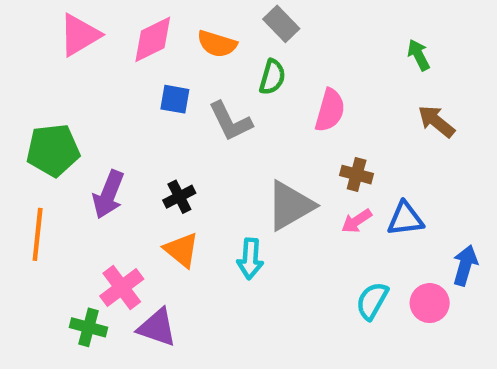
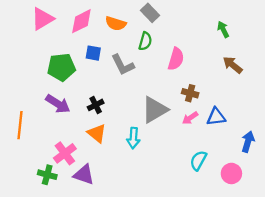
green pentagon: (53, 150) -> (61, 67), moved
purple arrow: (108, 194) -> (58, 104), turned -80
pink circle: (430, 303) -> (231, 173), moved

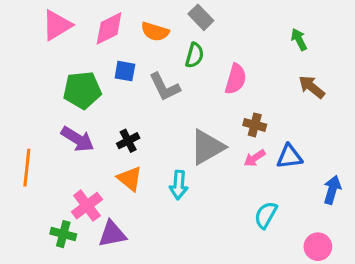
pink circle: (231, 173) -> (318, 247), moved
purple triangle: (84, 175) -> (112, 234), turned -30

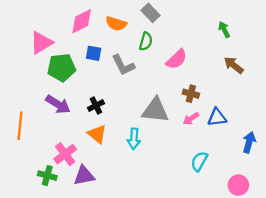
pink triangle: (57, 25) -> (41, 43), moved
pink semicircle: (236, 79) -> (177, 59), turned 30
gray triangle: (207, 147) -> (155, 110), turned 36

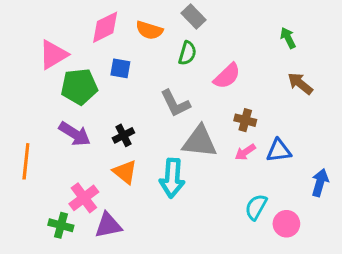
gray L-shape: (123, 65) -> (175, 103), moved
cyan arrow: (134, 139) -> (172, 178), size x1.4
pink circle: (238, 185) -> (286, 224), moved

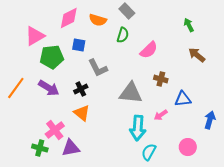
gray L-shape: (175, 103) -> (98, 68), moved
pink arrow: (245, 152) -> (161, 115), moved
orange line: (26, 161) -> (16, 88), moved, turned 30
cyan arrow: (172, 178) -> (138, 128), moved
cyan semicircle: (256, 207) -> (149, 152), moved

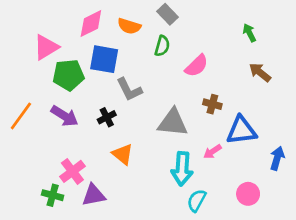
blue square: (79, 45) -> (104, 59), size x1.6
blue triangle: (183, 99) -> (241, 130), size x1.4
orange triangle: (82, 113) -> (123, 154), moved

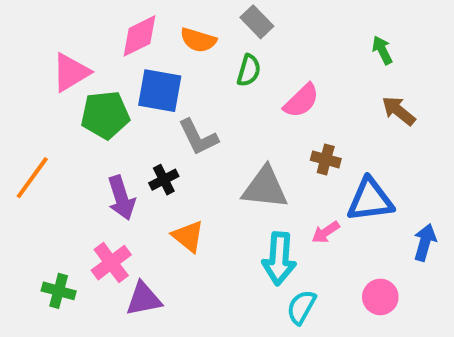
purple arrow: (64, 116) -> (121, 198), moved, turned 40
green cross: (53, 195) -> (59, 291), moved

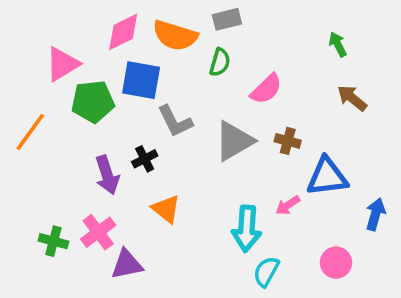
gray rectangle: (257, 22) -> (227, 19), turned -60
orange semicircle: (198, 40) -> (175, 35), size x1.4
orange line: (32, 178) -> (30, 132), moved
gray triangle: (265, 188) -> (234, 141), moved, turned -36
green cross: (59, 291) -> (53, 241), moved

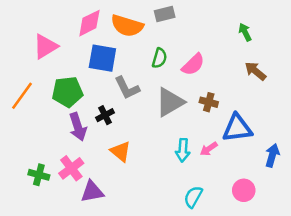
green semicircle: (220, 62) -> (159, 58), moved
green pentagon: (93, 102) -> (67, 92), moved
cyan arrow: (247, 229) -> (183, 150), moved, size x0.7

